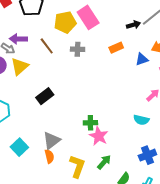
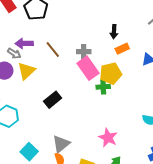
pink rectangle: (88, 17) -> (88, 68), moved
yellow pentagon: (65, 22) -> (111, 74), moved
black arrow: (133, 25) -> (114, 32), moved, turned 112
green cross: (90, 123) -> (103, 87), moved

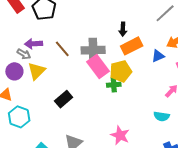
orange rectangle: (122, 49) -> (132, 46), size x1.5
gray cross: (84, 52) -> (93, 50), size x1.6

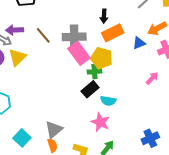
yellow pentagon: (121, 71) -> (102, 58), turned 30
black rectangle: (64, 99) -> (90, 89), moved
cyan semicircle: (162, 116) -> (108, 101), moved

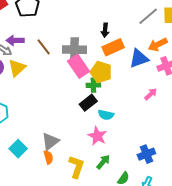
blue triangle: (139, 43) -> (139, 58), size x1.5

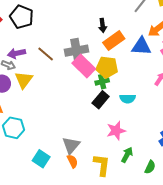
blue triangle: (139, 58) -> (141, 46), turned 35
cyan semicircle: (106, 115) -> (128, 99), moved
pink star: (97, 136) -> (116, 131), turned -30

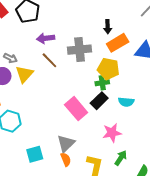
purple arrow: (17, 53) -> (46, 38), moved
brown line: (46, 54) -> (49, 60), moved
pink rectangle: (84, 66) -> (76, 109), moved
cyan square: (41, 159) -> (35, 154), turned 36

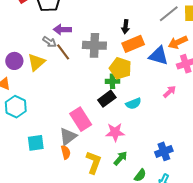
gray arrow: (10, 58) -> (49, 42), moved
cyan semicircle: (126, 102) -> (133, 104), turned -35
pink rectangle: (76, 109) -> (81, 119), moved

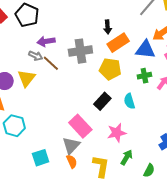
green cross: (112, 81) -> (144, 76), moved
cyan semicircle: (133, 104) -> (129, 101), turned 105

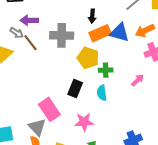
blue triangle: (145, 50) -> (119, 33), moved
green cross: (144, 76) -> (106, 70), moved
black rectangle: (102, 101) -> (75, 89), turned -30
gray triangle: (71, 145) -> (37, 127), turned -36

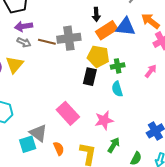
purple arrow: (29, 20) -> (24, 26), moved
orange arrow: (145, 31) -> (150, 21), turned 72
brown line: (30, 43) -> (47, 42), moved, turned -30
black rectangle: (75, 89) -> (90, 77), moved
gray triangle: (37, 127) -> (38, 133), moved

